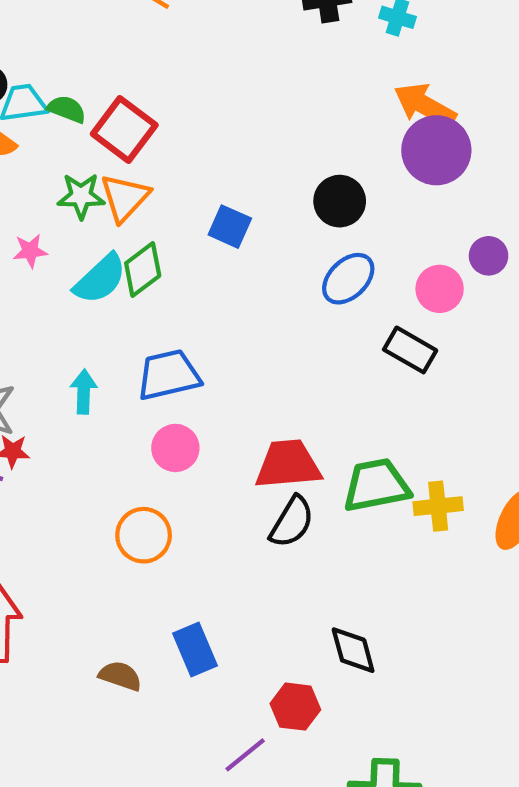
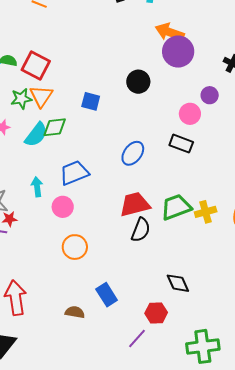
green diamond: (143, 269) -> (55, 127), turned 40
blue ellipse: (348, 279) -> (133, 153), moved
pink circle: (175, 448) -> (63, 207), moved

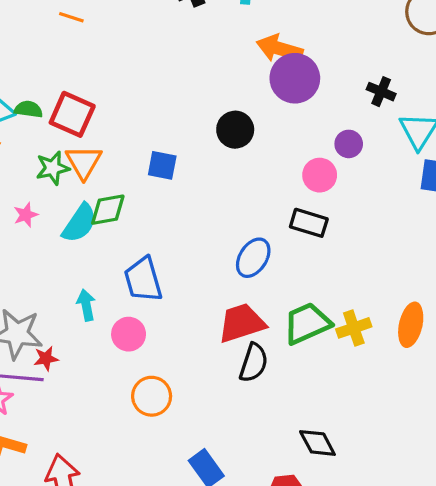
blue ellipse: (133, 153) -> (253, 258), moved
blue trapezoid: (74, 173) -> (143, 280), turned -80

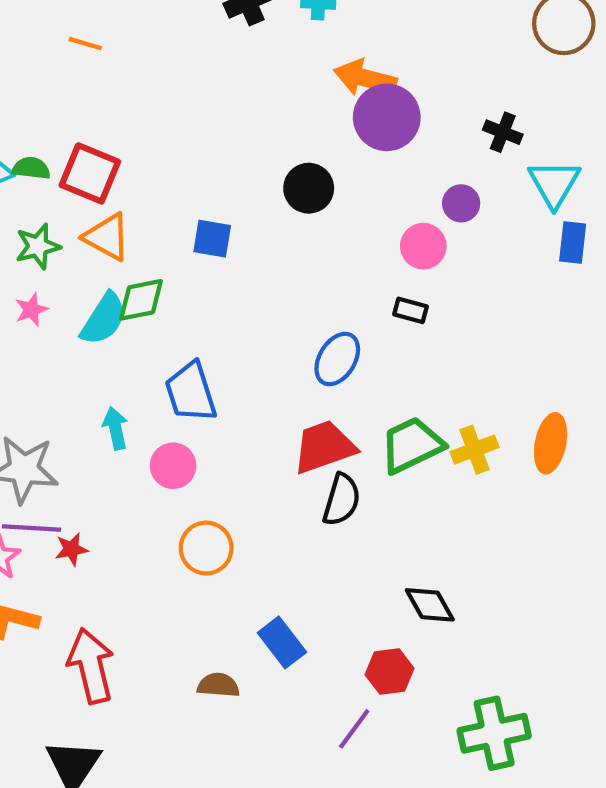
orange triangle: (84, 162) -> (107, 237), turned -30
green star: (53, 168) -> (38, 246), moved
black rectangle: (309, 223) -> (410, 310), size x0.7
red star: (46, 358) -> (71, 549), moved

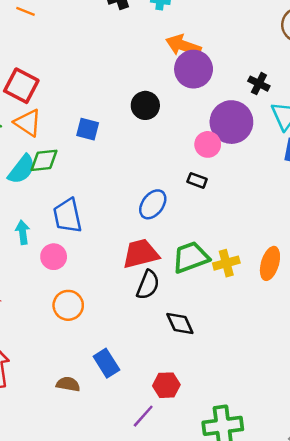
purple circle: (461, 203) -> (231, 122), size x2.0
black diamond: (430, 605) -> (180, 324), moved

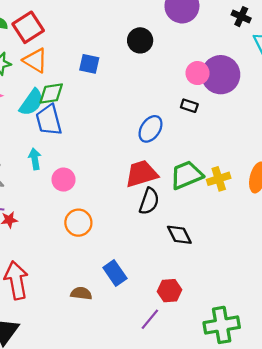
red square: (21, 86) -> (28, 27), turned 32
purple circle: (231, 122) -> (221, 75), moved
blue trapezoid: (68, 216) -> (49, 120), moved

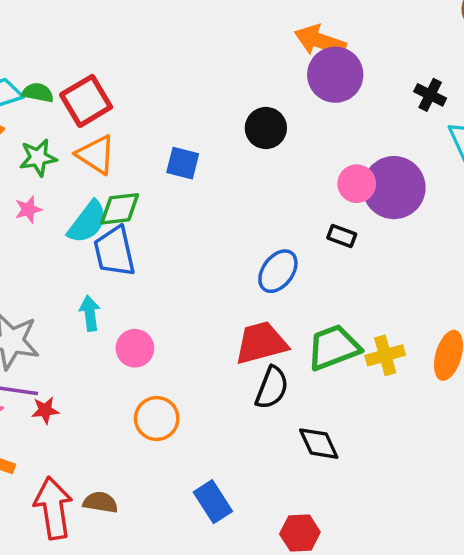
brown semicircle: (81, 293) -> (100, 502), moved

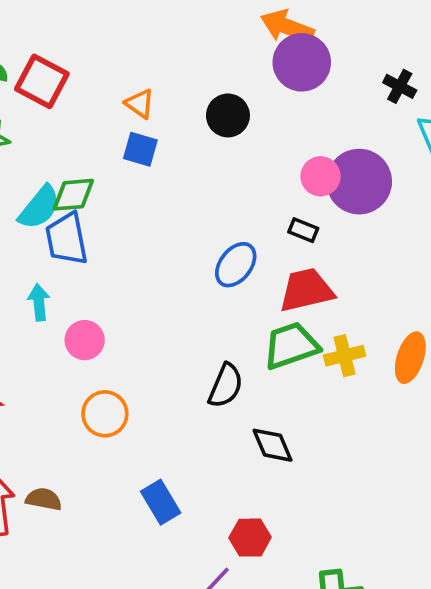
red square: (86, 101) -> (42, 81), turned -33
orange triangle: (96, 155) -> (140, 104), moved, size x0.7
red trapezoid: (261, 343) -> (306, 290), moved

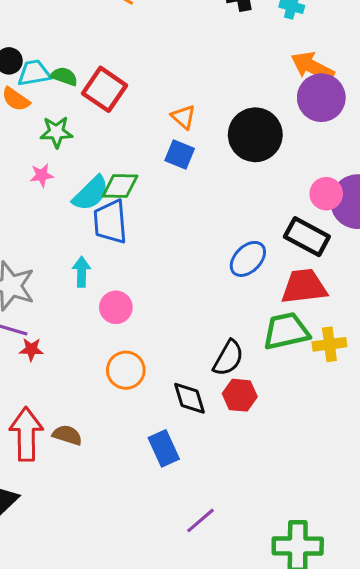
black circle: (228, 115) -> (255, 135), size x1.5
black rectangle: (303, 230) -> (307, 237), size x1.8
black diamond: (273, 445) -> (189, 398), moved
red hexagon: (250, 538) -> (240, 395), moved

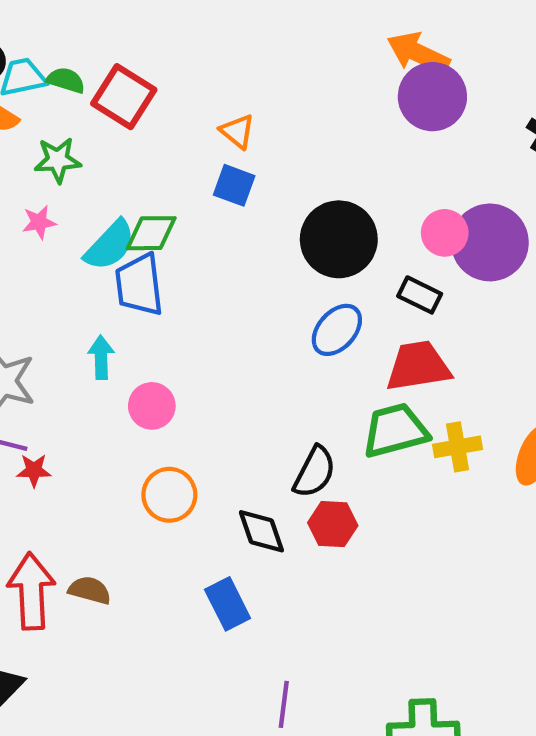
black circle: (255, 135) -> (339, 239), moved
black rectangle: (307, 237) -> (420, 295), size x0.7
purple line: (200, 520) -> (284, 704), turned -40

